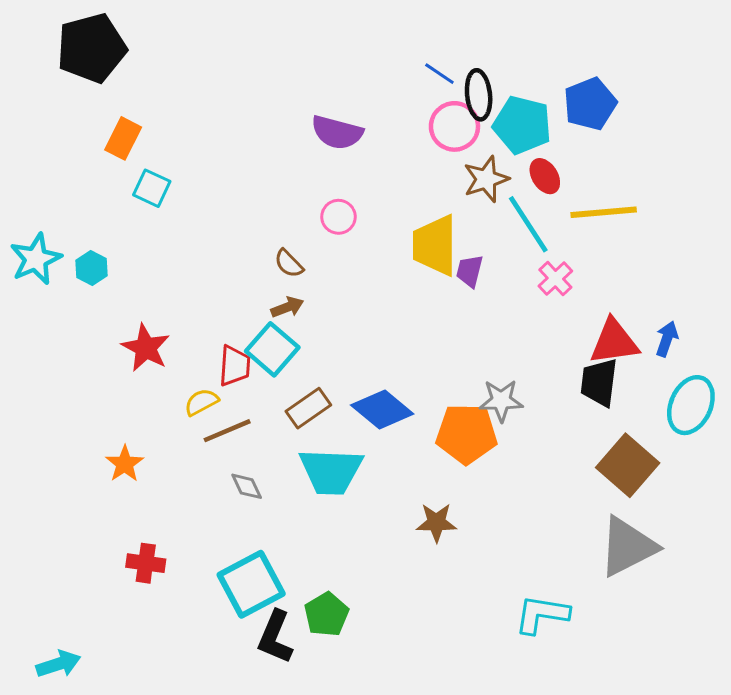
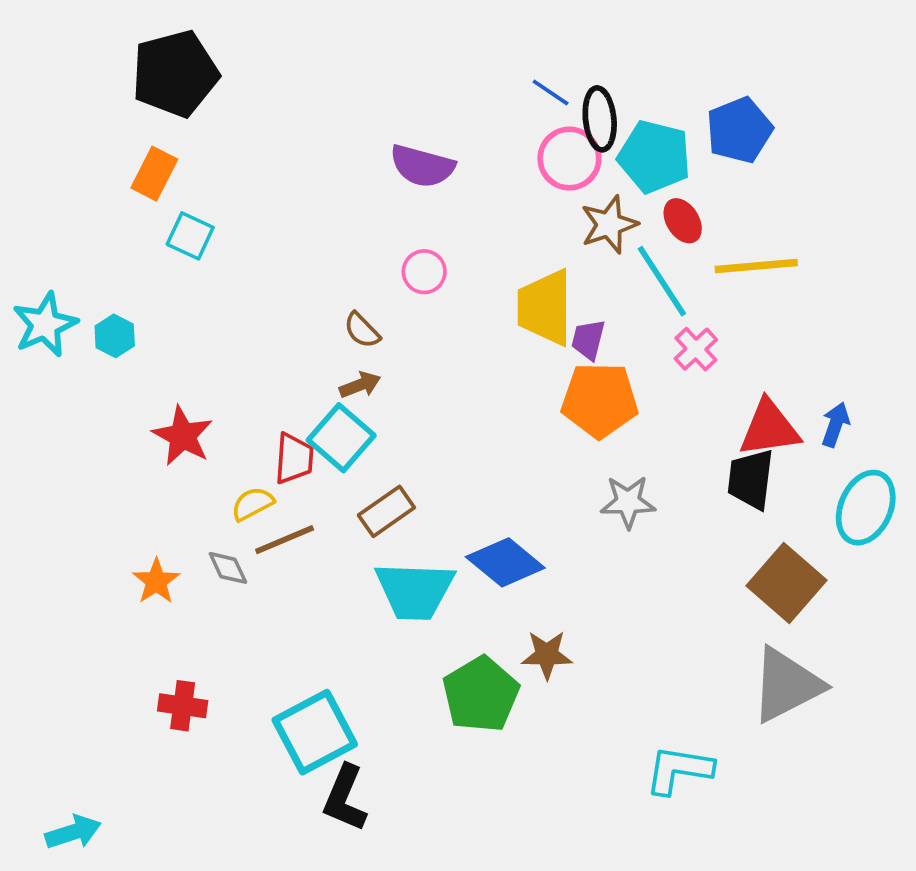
black pentagon: (92, 48) -> (175, 74), moved
blue diamond: (382, 410) -> (505, 562), moved
orange pentagon: (467, 434) -> (600, 400), moved
gray diamond: (247, 486) -> (228, 568), moved
green pentagon: (326, 614) -> (481, 694), moved, size x1.4

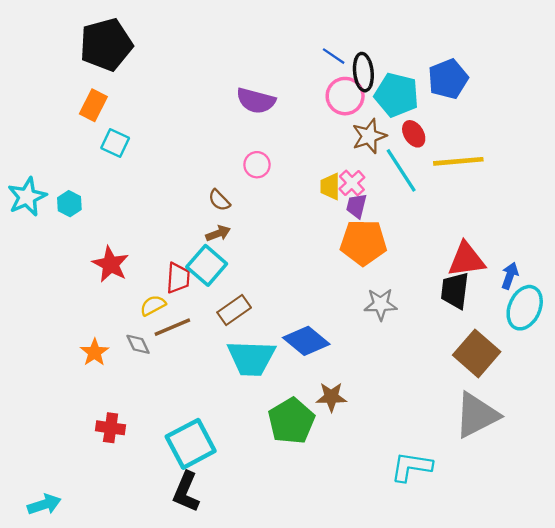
yellow trapezoid: (545, 308) -> (330, 186), size x0.6
pink cross: (696, 349) -> (352, 183), moved
blue arrow: (836, 425) -> (510, 276), moved
black L-shape: (345, 798) -> (186, 492), moved

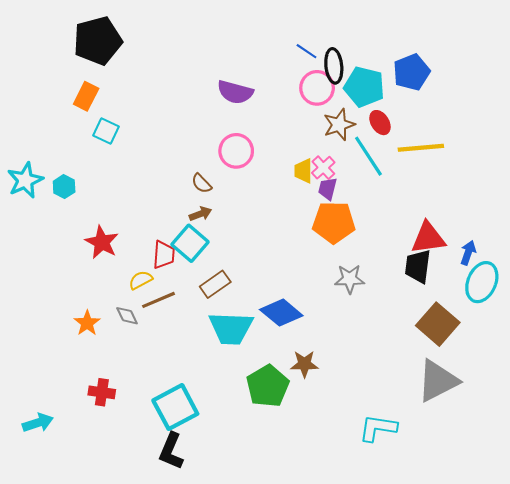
pink circle: (257, 165) -> (236, 151), size x1.4
cyan arrow: (44, 504) -> (38, 423), moved

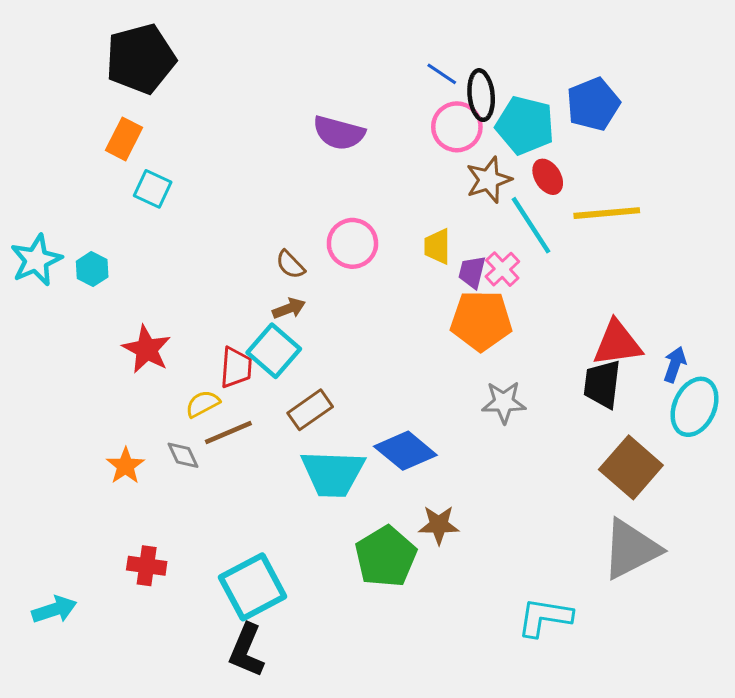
pink circle: (236, 151) -> (352, 243), moved
pink cross: (323, 168) -> (502, 269), moved

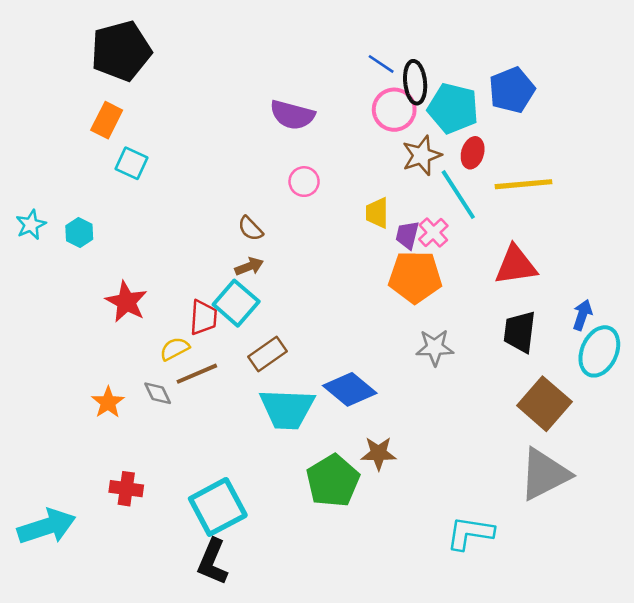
red ellipse: (548, 177) -> (473, 153), turned 48
pink circle: (352, 243) -> (304, 182), moved, size x0.7
cyan star: (36, 260) -> (31, 225), size x0.7
red triangle: (617, 343) -> (516, 265), moved
cyan arrow: (54, 610) -> (47, 527), size x1.5

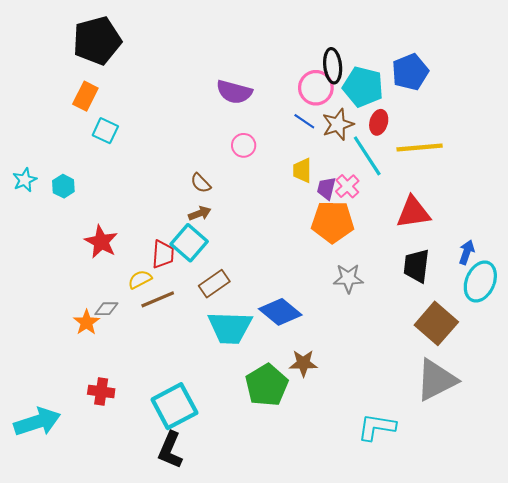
blue line: (381, 64) -> (304, 121), moved
gray diamond: (158, 393) -> (106, 309), moved, turned -65

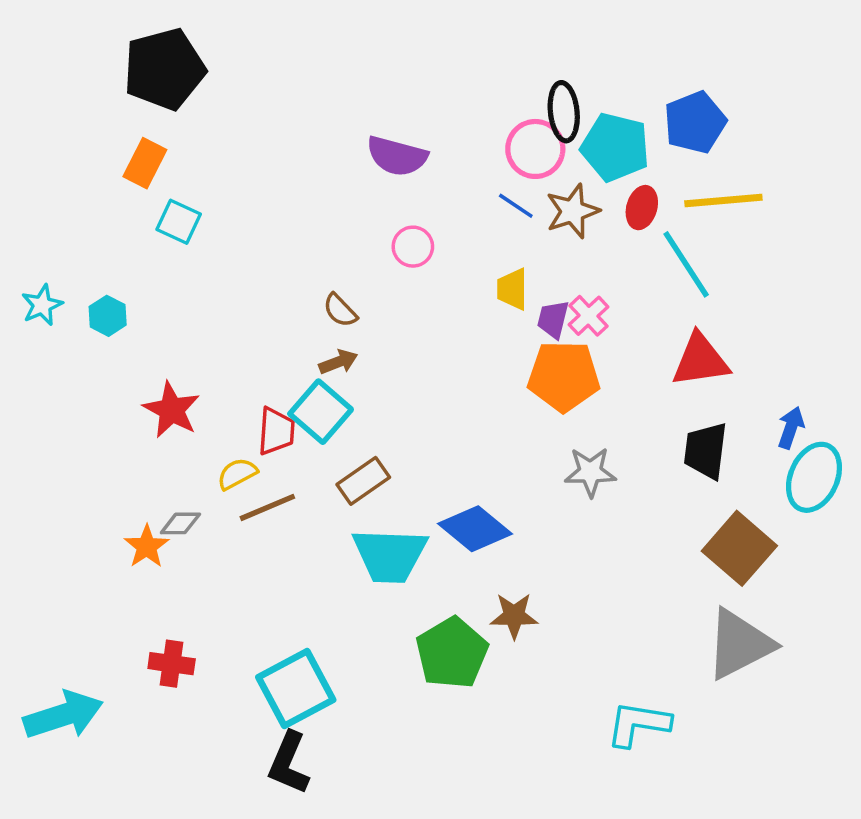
yellow line: (420, 147) -> (723, 200), moved
cyan line: (367, 156) -> (686, 264), moved

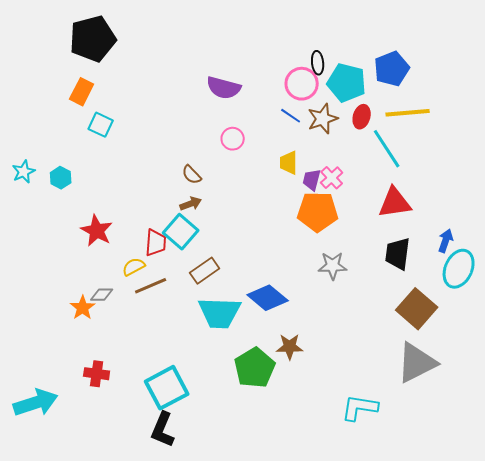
black ellipse: (564, 112) -> (318, 63), size x0.7

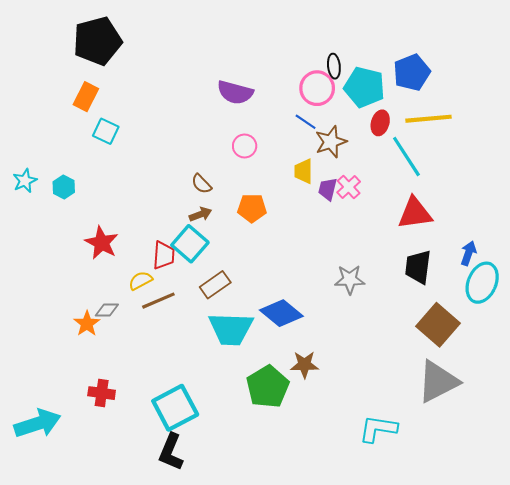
brown star: (323, 119) -> (331, 142), moved
orange pentagon: (318, 212) -> (252, 208), moved, size x0.7

